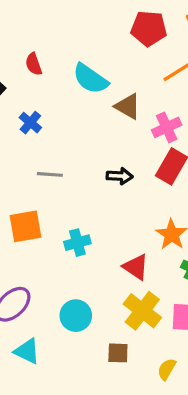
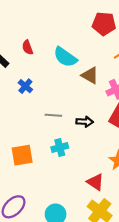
gray line: (50, 174) -> (53, 115), moved
cyan cross: (77, 243) -> (60, 148), moved

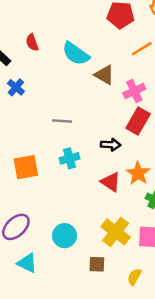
blue cross: (25, 86) -> (16, 87), moved
black arrow: (85, 122) -> (111, 145), moved
red triangle: (95, 182) -> (111, 182), moved

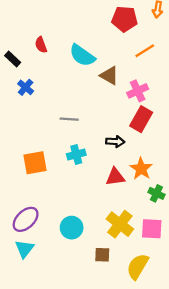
red triangle: (111, 182) -> (115, 177), turned -42
cyan triangle: (27, 263) -> (24, 249), moved, turned 42
yellow semicircle: (134, 277) -> (138, 267), size x1.6

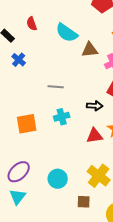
brown triangle: (109, 76) -> (90, 50), turned -36

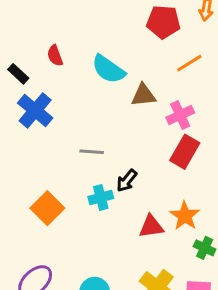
blue cross: (19, 60) -> (35, 110), size x1.6
black arrow: (95, 106) -> (127, 181), moved, turned 126
orange square: (27, 124) -> (47, 208), turned -35

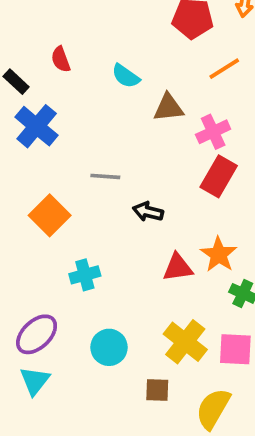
cyan semicircle: (108, 69) -> (126, 76), size x0.7
black arrow: (127, 181) -> (148, 212), turned 65
cyan cross: (101, 197) -> (85, 275), moved
orange square: (47, 208) -> (50, 215), moved

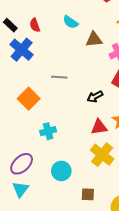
red semicircle: (61, 59) -> (35, 25), moved
black arrow: (148, 212) -> (95, 96), moved, turned -42
yellow cross: (185, 342) -> (102, 155), moved

